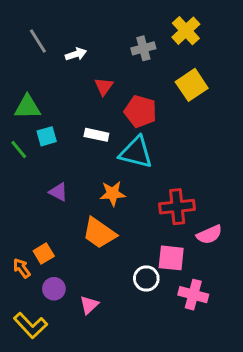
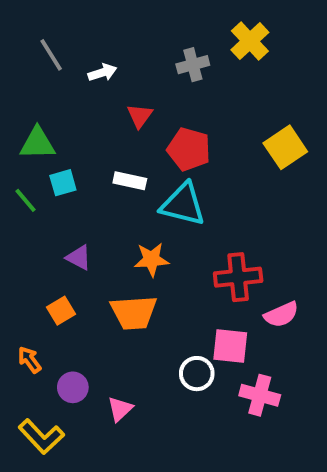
yellow square: (192, 85) -> (285, 147), moved
orange trapezoid: (99, 233) -> (134, 313), turned -39
orange square: (44, 254) -> (61, 311), moved

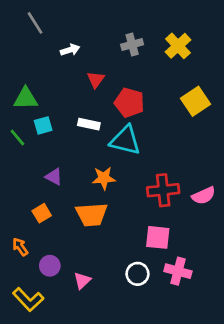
yellow cross: (250, 41) -> (178, 46), moved
gray line: (51, 55) -> (35, 23), moved
pink semicircle: (281, 315) -> (204, 196), moved
white circle: (197, 374) -> (137, 274), moved

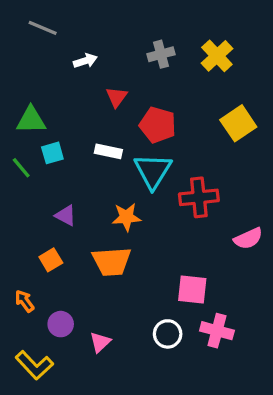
gray line: (35, 23) -> (43, 28), turned -35
cyan triangle: (125, 140) -> (153, 171), turned 48
red cross: (163, 190) -> (199, 197), moved

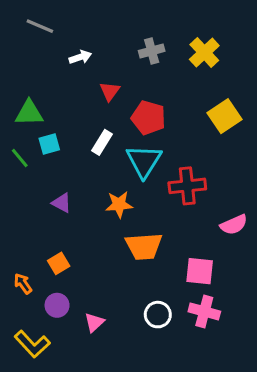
white rectangle: (108, 151) -> (102, 142), turned -70
orange square: (51, 260) -> (59, 263), moved
orange trapezoid: (112, 262) -> (144, 246), moved
pink square: (192, 289) -> (200, 271), moved

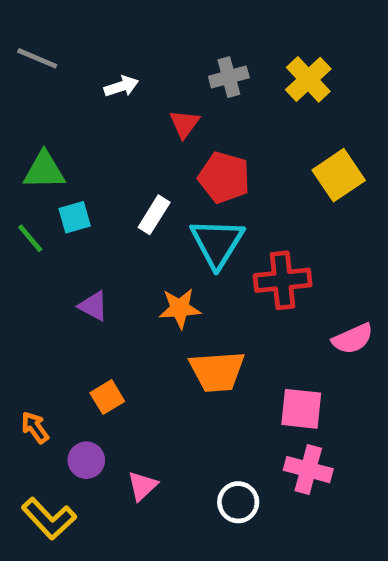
gray line: (40, 26) -> (37, 58), moved
red triangle: (110, 91) -> (184, 124), moved
orange square: (59, 263) -> (107, 397), moved
white circle: (158, 315) -> (238, 502), moved

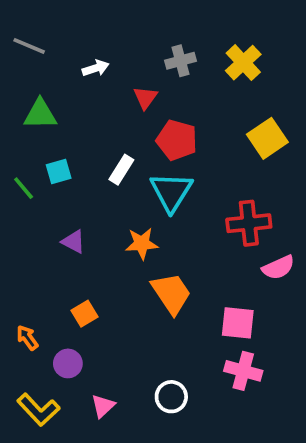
green triangle: (44, 170) -> (40, 114), moved
red cross: (283, 280) -> (249, 223), moved
orange trapezoid: (217, 371) -> (171, 293), turned -120
pink triangle: (142, 486) -> (103, 406), moved
white circle: (238, 502) -> (171, 397), moved

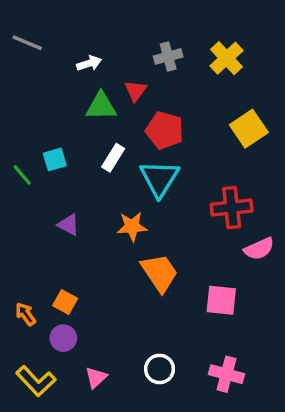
green triangle: (40, 114) -> (101, 106), moved
orange square: (85, 314) -> (65, 302), moved, turned -30
pink cross: (243, 371) -> (226, 374), moved

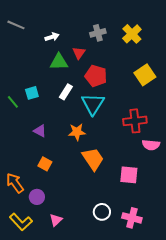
pink semicircle: (259, 249) -> (151, 145), turned 30
orange square: (65, 302) -> (45, 164), moved
orange arrow: (26, 314) -> (15, 183), size x1.5
white circle: (160, 369) -> (102, 212), moved

